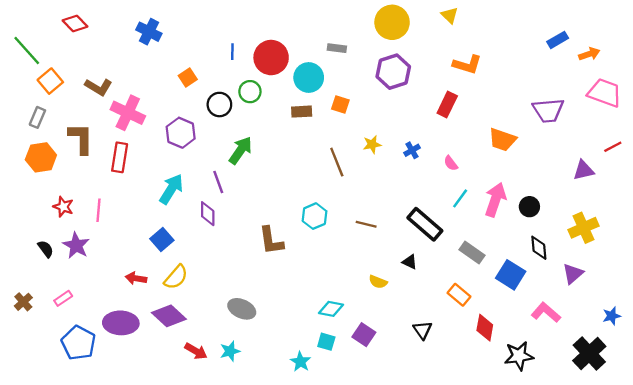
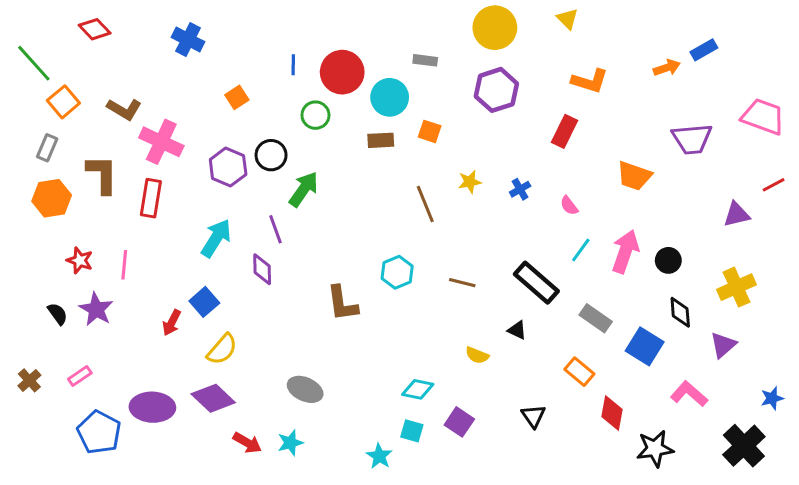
orange arrow: (589, 54) -> (667, 68), moved
black circle: (219, 105) -> (271, 155), moved
red arrow: (136, 278) -> (172, 323), moved, turned -72

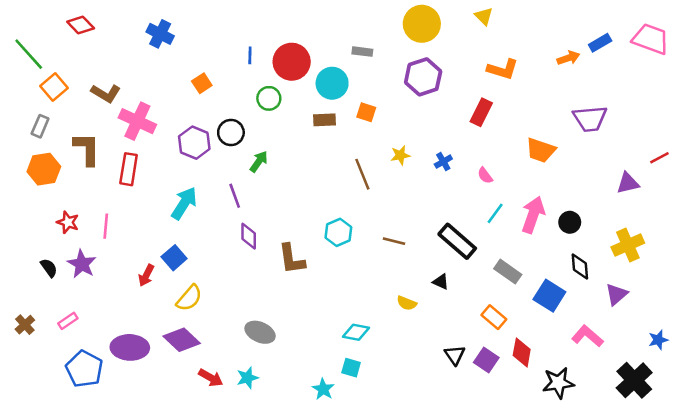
pink trapezoid: (763, 117) -> (651, 39), moved
green arrow: (304, 189) -> (259, 162), size x0.7
purple diamond: (262, 269) -> (249, 236), moved
purple square: (459, 422) -> (486, 360), moved

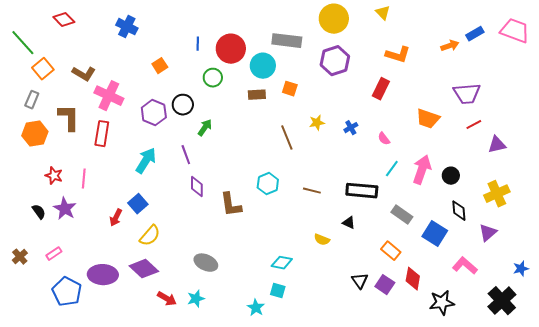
gray rectangle: (362, 52) -> (287, 41), size x1.8
red line: (659, 158) -> (474, 125), moved
black rectangle: (457, 241) -> (362, 191), turned -36

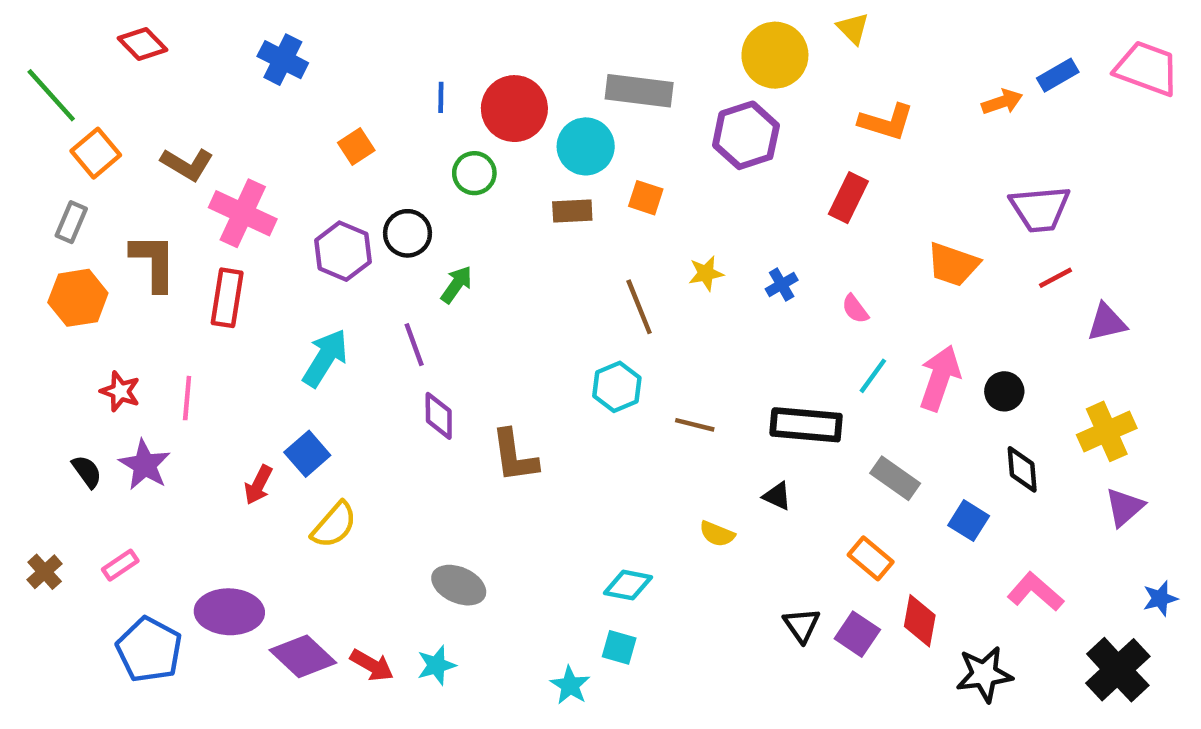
yellow circle: (334, 19) -> (775, 55), moved
cyan hexagon: (268, 184) -> (617, 387), moved
purple triangle: (488, 233) -> (1125, 507), moved
blue square: (435, 234) -> (969, 521), size x0.7
purple diamond: (144, 269) -> (303, 656), moved

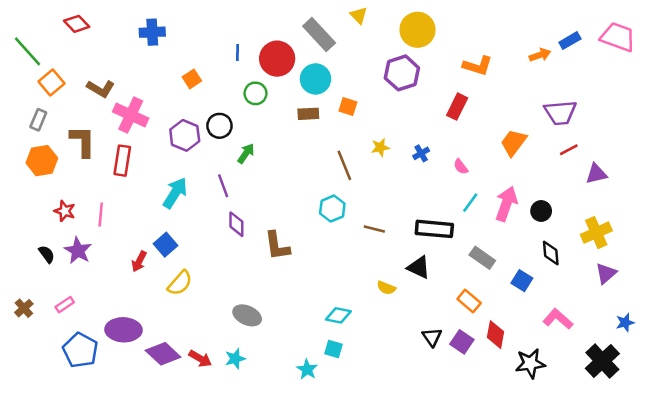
yellow triangle: (853, 28) -> (359, 15), moved
blue cross: (283, 60) -> (152, 32), turned -30
gray rectangle: (639, 91) -> (319, 35), moved, turned 40
orange trapezoid: (953, 264) -> (514, 143), turned 108
black triangle: (777, 496) -> (419, 267), size x1.5

